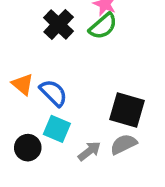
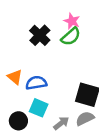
blue semicircle: (53, 93) -> (36, 83), turned -54

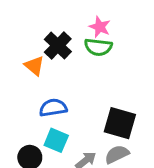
green semicircle: (71, 37) -> (98, 47), turned 48
orange triangle: (15, 77) -> (34, 66), moved

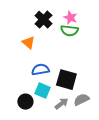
black cross: (58, 46) -> (43, 20), moved
black square: (120, 123) -> (66, 80), moved

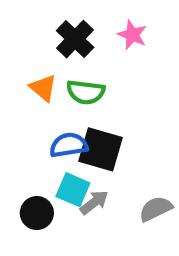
green semicircle: (69, 31) -> (86, 92), moved
black square: (66, 80) -> (100, 149), moved
gray arrow: (61, 104) -> (94, 202), moved

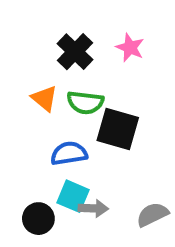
black square: (100, 149) -> (118, 129), moved
gray arrow: (94, 202) -> (93, 208), turned 40

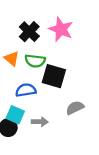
pink star: (130, 48) -> (61, 29), size x1.5
cyan square: (73, 196) -> (15, 115), moved
gray semicircle: (152, 214) -> (75, 108), moved

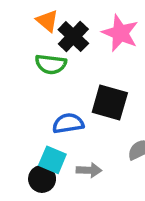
orange triangle: (12, 59) -> (47, 21), moved
green semicircle: (35, 61) -> (51, 64), moved

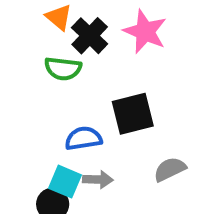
black square: (110, 102) -> (133, 114), turned -30
gray arrow: (89, 170) -> (98, 180), moved

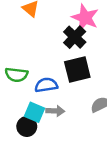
black cross: (90, 36) -> (75, 37), moved
green semicircle: (63, 69) -> (16, 75), moved

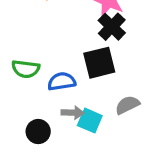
black cross: (75, 37) -> (112, 27), moved
cyan square: (35, 112) -> (90, 121), moved

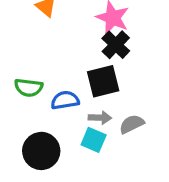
gray arrow: (73, 113) -> (100, 118), moved
black circle: (38, 132) -> (41, 151), size x1.5

